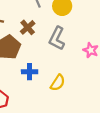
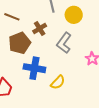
blue cross: (30, 72) -> (34, 68), size x1.5

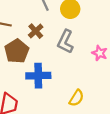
yellow semicircle: (58, 82) -> (76, 98), moved

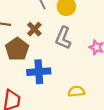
yellow semicircle: (76, 98) -> (76, 91), turned -126

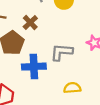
gray L-shape: (63, 38) -> (62, 52), moved, turned 70

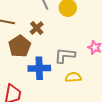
yellow semicircle: (72, 88) -> (73, 77), moved

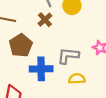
brown cross: (37, 28) -> (45, 20), moved

